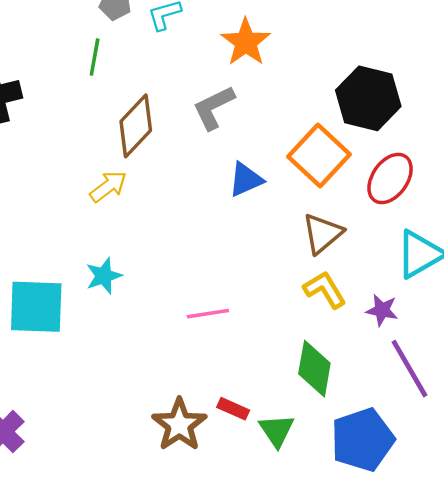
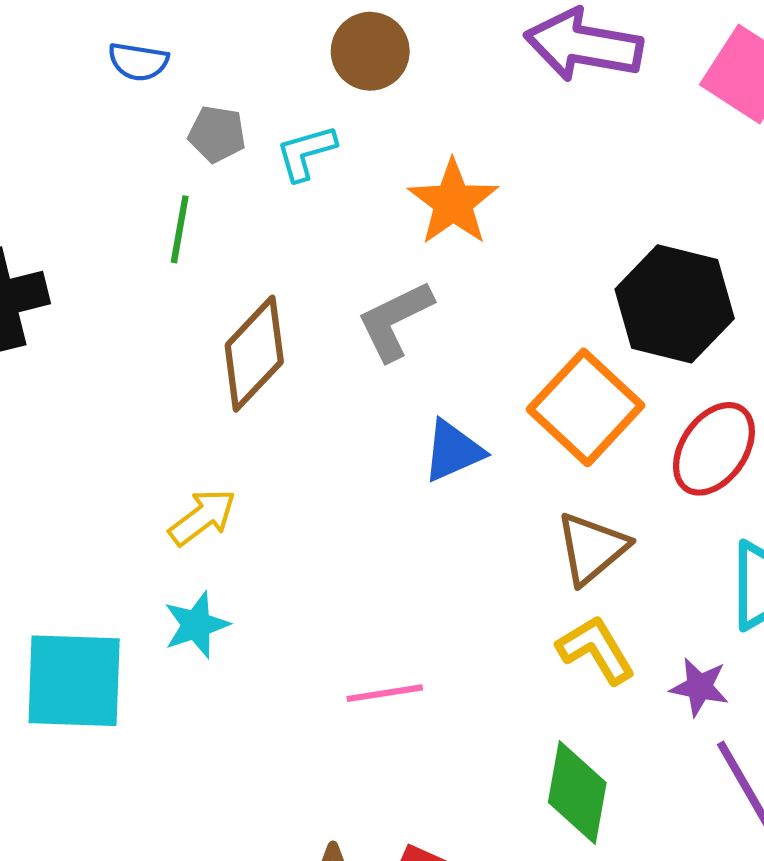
yellow arrow: (108, 186) -> (202, 517), moved

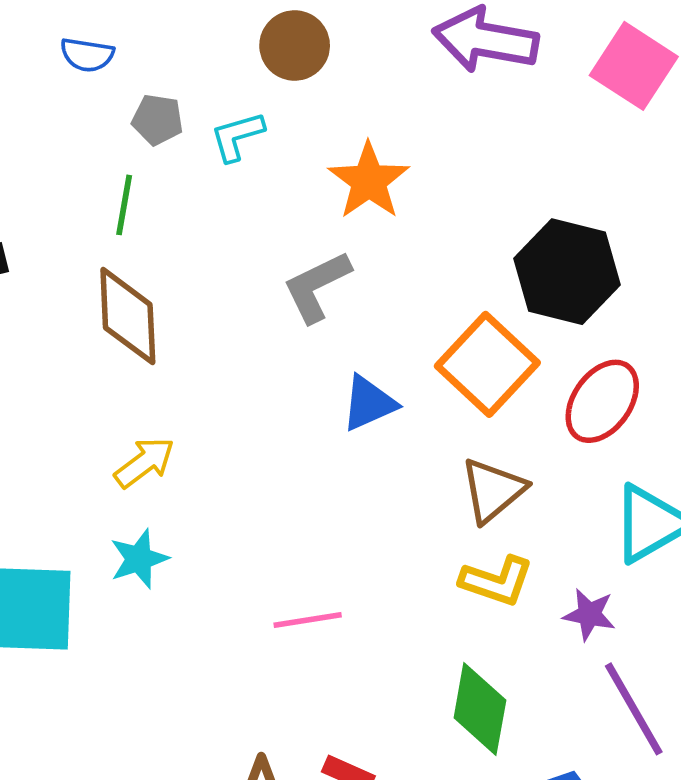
brown diamond: (254, 354) -> (128, 316), moved, turned -46
yellow L-shape: (596, 650) -> (497, 581), turned 140

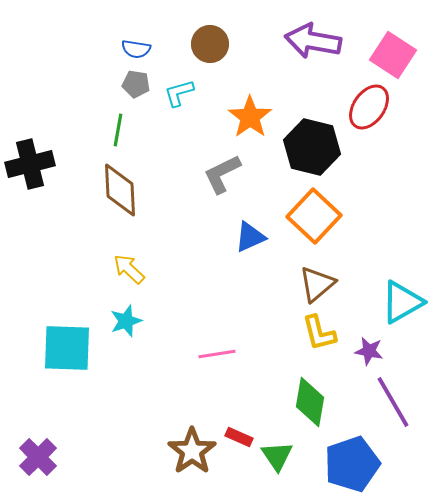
blue semicircle: (87, 55) -> (136, 49), moved
black hexagon: (567, 272) -> (312, 147), moved
red ellipse: (602, 401) -> (369, 107), moved
yellow arrow: (145, 462) -> (129, 269), turned -100
yellow L-shape: (497, 581) -> (319, 333), turned 57

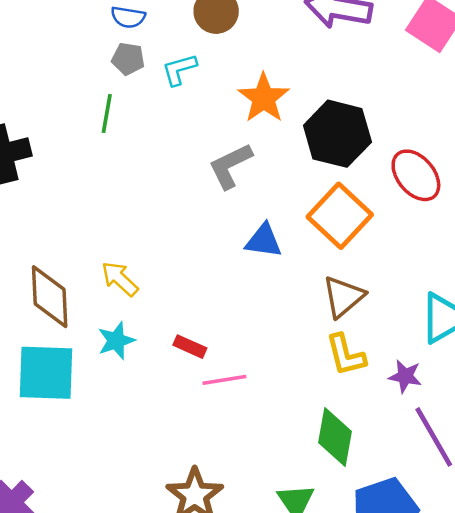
red ellipse: (369, 107) -> (416, 175), moved, turned -75
brown diamond: (120, 190) -> (50, 297), moved
blue triangle: (250, 237) -> (264, 241), turned 32
red rectangle: (239, 437) -> (190, 347), moved

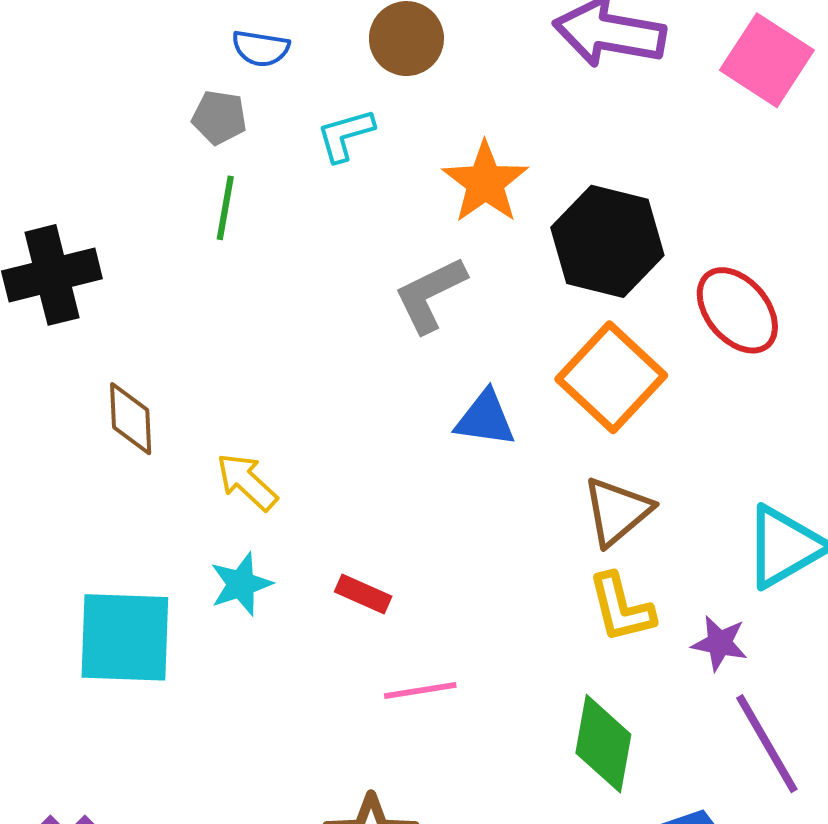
gray pentagon: (128, 59) -> (219, 117), moved
brown diamond: (50, 297) -> (131, 419), moved, size x0.7
pink line: (224, 380) -> (420, 690), moved

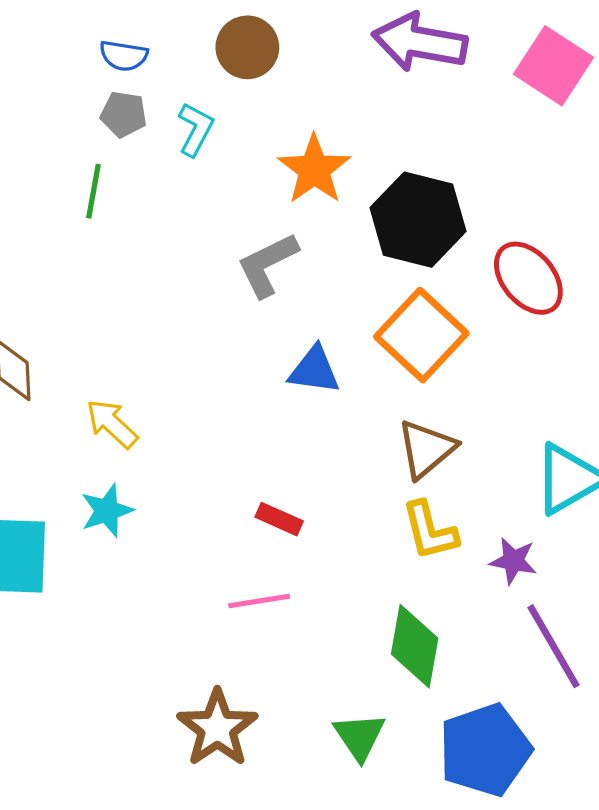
gray pentagon: (219, 117) -> (124, 114), moved
cyan L-shape: (345, 135) -> (196, 129), turned 134
red rectangle: (363, 594) -> (279, 519), moved

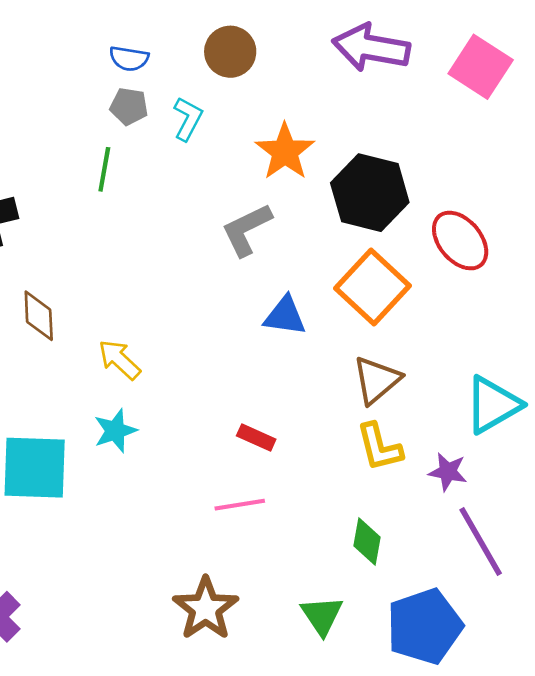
green diamond: (415, 646) -> (367, 542), size x0.7

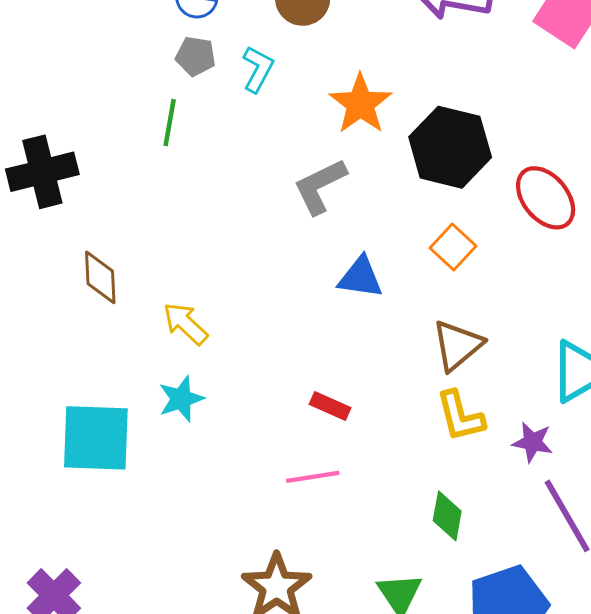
orange square: (373, 287) -> (453, 247), size x0.6

